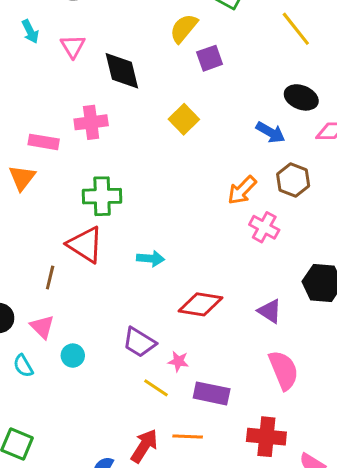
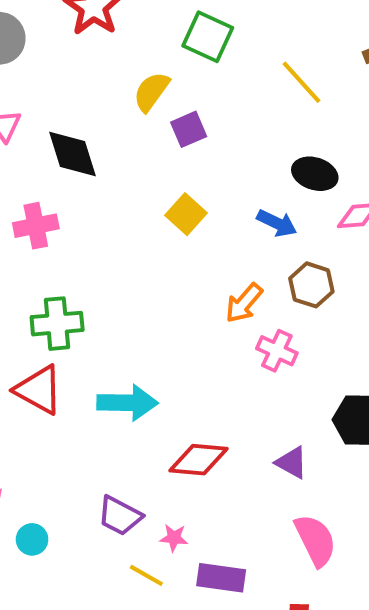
yellow square: (184, 119) -> (186, 214), moved
cyan arrow: (150, 259) -> (127, 403), size x1.6

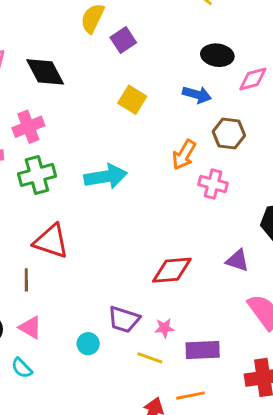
green cross: (57, 324) -> (37, 175), moved
cyan arrow: (127, 403) -> (106, 177), moved
cyan circle: (32, 539) -> (88, 344), moved

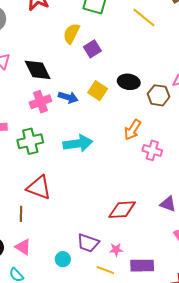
black ellipse: (217, 55) -> (129, 82), moved
blue arrow: (197, 95) -> (68, 97), moved
pink cross: (28, 127) -> (40, 102), moved
brown hexagon: (229, 134) -> (159, 95), moved

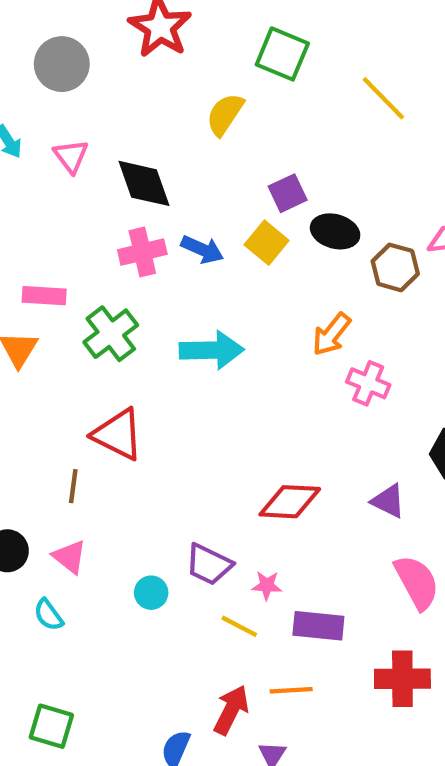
purple square: (92, 49) -> (288, 193), moved
green cross: (30, 141) -> (111, 334), turned -30

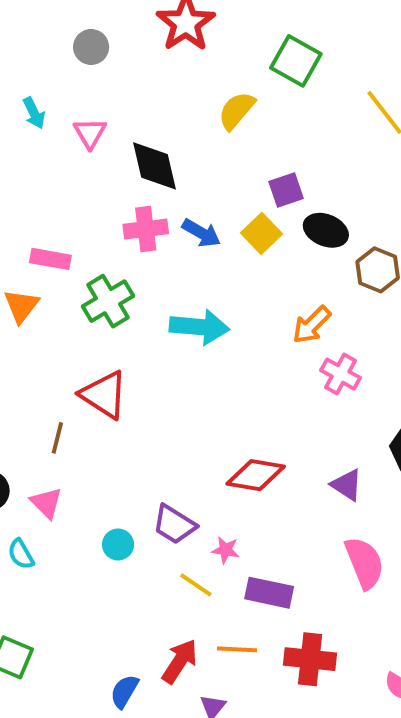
gray circle: (62, 64) -> (91, 47), size x0.7
red cross: (402, 679) -> (310, 659), moved

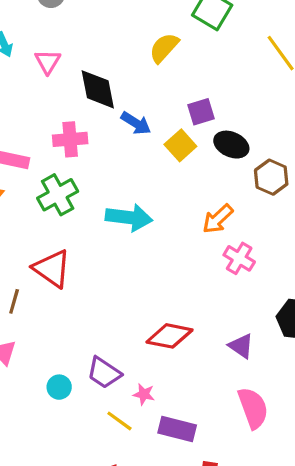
pink cross: (146, 229) -> (70, 139), moved
blue arrow: (201, 233) -> (136, 123), moved

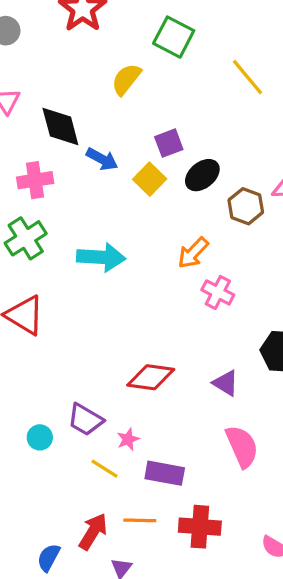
black ellipse: (231, 145) -> (202, 175), turned -60
pink star: (144, 394) -> (128, 439), turned -30

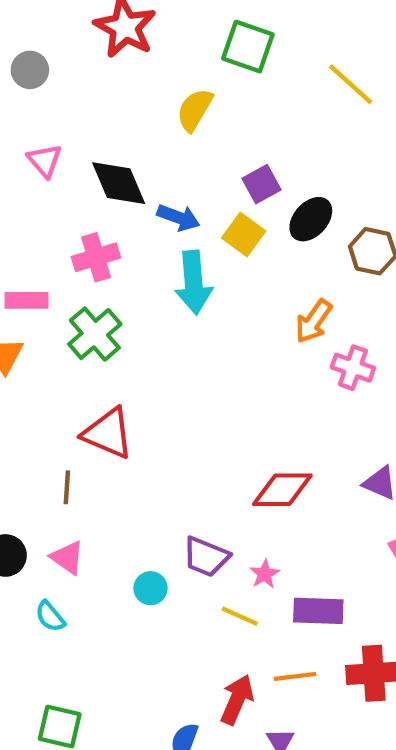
cyan arrow: (101, 257) -> (194, 283), moved, turned 90

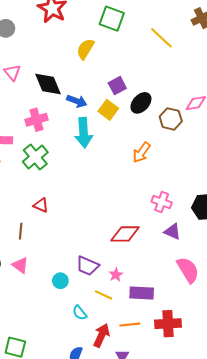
pink cross: (353, 368) -> (162, 202), moved
red triangle: (108, 433) -> (41, 205), size x0.6
cyan semicircle: (50, 616) -> (80, 313), moved

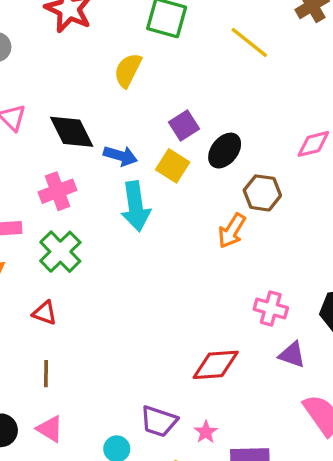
brown hexagon: (171, 119) -> (262, 193), moved
red triangle: (41, 205) -> (45, 313), moved

